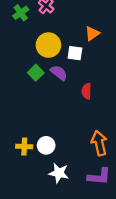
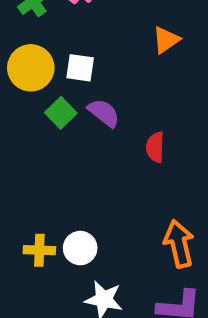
yellow circle: (48, 45) -> (31, 68), moved
white square: (75, 53) -> (80, 68), moved

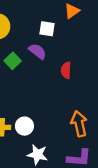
white square: (80, 68) -> (47, 29), moved
green square: (61, 113) -> (13, 61), moved

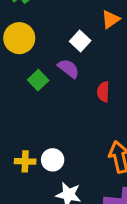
white square: (47, 29) -> (80, 41), turned 35

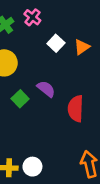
white square: (80, 41) -> (56, 43), moved
red semicircle: (103, 92) -> (76, 109), size x1.5

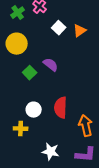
red semicircle: (76, 109) -> (61, 108), moved
white circle: (32, 167) -> (34, 110), moved

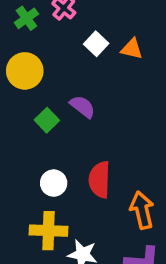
orange triangle: (80, 31) -> (132, 49), turned 48
yellow cross: (21, 129) -> (49, 231), moved, size x1.5

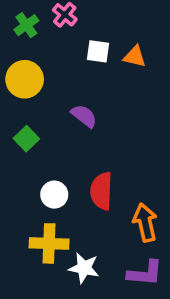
white square: (96, 44) -> (98, 51), turned -35
green square: (47, 120) -> (26, 139), moved

